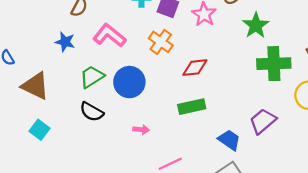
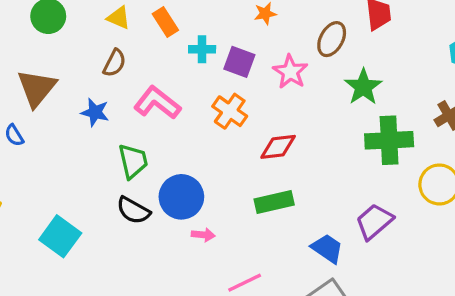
green trapezoid: (92, 77) -> (133, 161), turned 110
blue circle: (129, 82) -> (181, 197), moved
brown triangle: (35, 86) -> (37, 88), moved, turned 44
cyan square: (40, 130) -> (60, 236), size x1.4

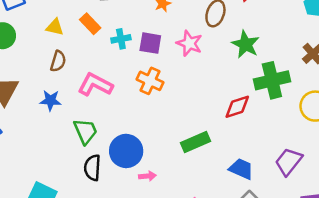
red diamond: (278, 147) -> (237, 107), moved
black semicircle: (133, 210) -> (92, 168), turned 75
purple trapezoid: (374, 222) -> (289, 162), moved

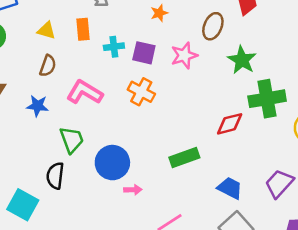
orange rectangle: (90, 24) -> (83, 29), turned 35
pink star: (189, 43) -> (184, 55), turned 30
black semicircle: (92, 168) -> (55, 176), moved

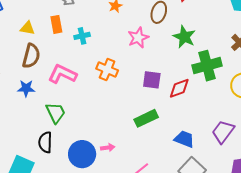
purple square: (144, 53) -> (152, 80), moved
brown semicircle: (48, 66) -> (31, 56), size x1.4
blue circle: (112, 163) -> (82, 154), moved

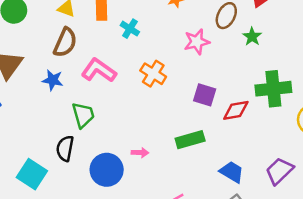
cyan cross: (82, 36) -> (130, 29), turned 35
green star: (184, 37) -> (252, 37), moved, size x0.7
pink arrow: (108, 148) -> (140, 153), moved

